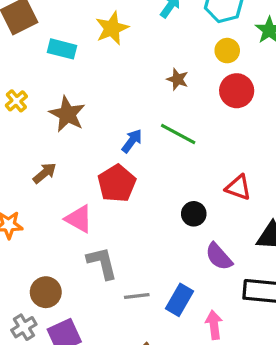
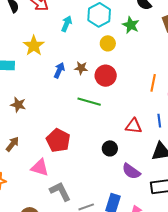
red circle: (237, 91) -> (106, 76), moved
brown star: (67, 114) -> (18, 105), size x0.7
blue arrow: (132, 141) -> (59, 70), moved

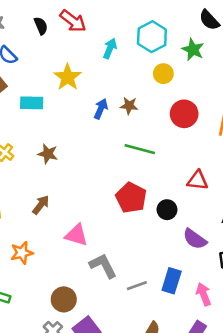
red circle: (106, 76) -> (184, 114), moved
red pentagon: (58, 140) -> (131, 198), moved

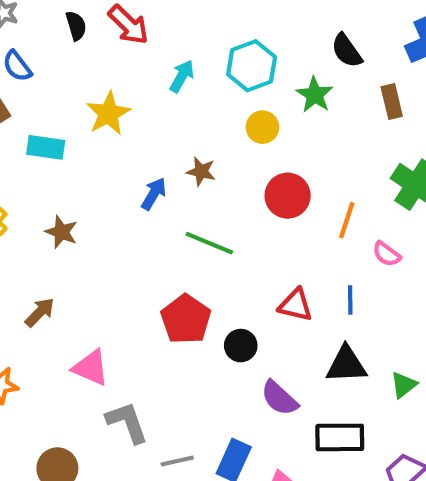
blue arrow: (101, 109) -> (154, 194), moved

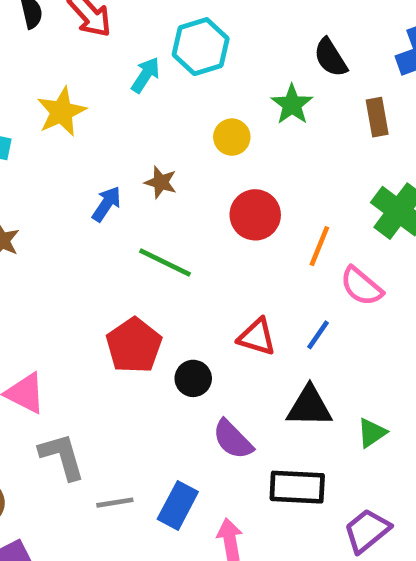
cyan hexagon: (252, 66) -> (201, 47), moved
pink semicircle: (387, 254) -> (361, 286), size x1.4
blue line: (350, 300) -> (318, 335), turned 32

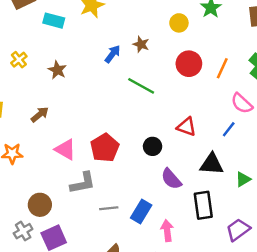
orange line: (319, 246) -> (222, 68), moved
blue line: (318, 335) -> (229, 129), moved
red pentagon: (134, 345) -> (105, 148), moved
gray L-shape: (62, 456) -> (83, 183), turned 92
black rectangle: (297, 487) -> (203, 205), turned 76

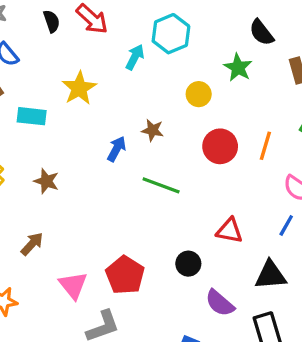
pink triangle: (65, 149) -> (73, 285), turned 30

